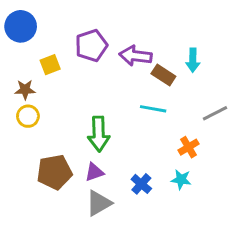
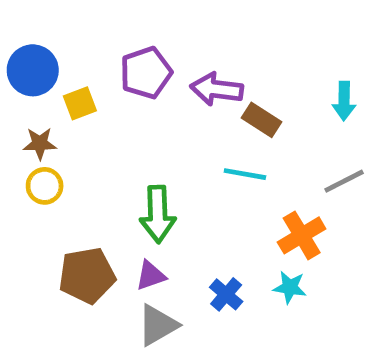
blue circle: (21, 26) -> (33, 70), moved
cyan arrow: (193, 60) -> (344, 101), moved
orange cross: (188, 147) -> (302, 235), size x1.4

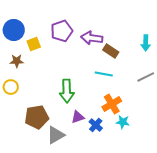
yellow circle: (45, 186) -> (11, 87), moved
orange cross: (302, 235) -> (112, 104), moved
purple triangle: (151, 276) -> (78, 117), moved
gray triangle: (158, 325) -> (56, 135), moved

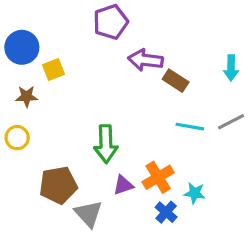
purple pentagon: (62, 31) -> (111, 22), moved
cyan line: (104, 74) -> (190, 127), moved
orange cross: (112, 104) -> (158, 177), moved
blue cross: (96, 125) -> (166, 212), moved
gray triangle: (56, 135) -> (88, 214), turned -42

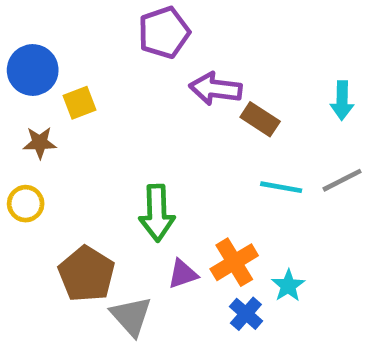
brown pentagon: (58, 185) -> (87, 274), turned -30
cyan star: (195, 193) -> (288, 286), turned 30

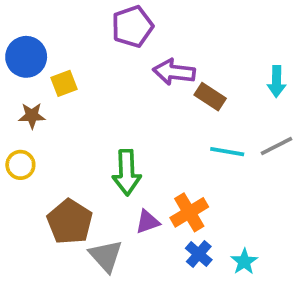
cyan star: (288, 286) -> (244, 262), moved

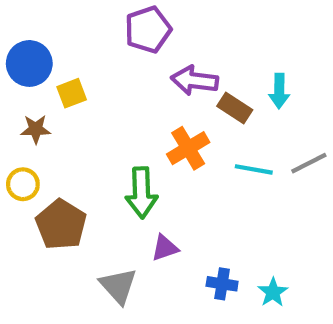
cyan arrow: (276, 81) -> (279, 91), moved
orange cross: (189, 212) -> (188, 148), moved
brown pentagon: (70, 222) -> (61, 224), moved
blue cross: (199, 254) -> (222, 284), turned -32

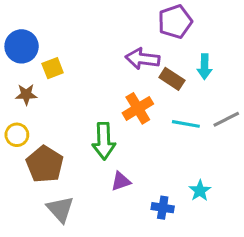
purple pentagon: (148, 30) -> (175, 22), moved
gray triangle: (118, 286) -> (60, 209), moved
cyan star: (273, 292) -> (200, 191), moved

